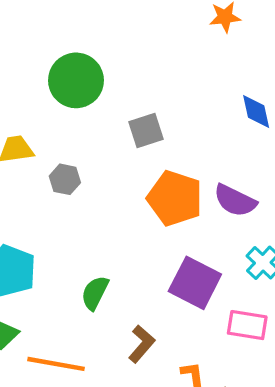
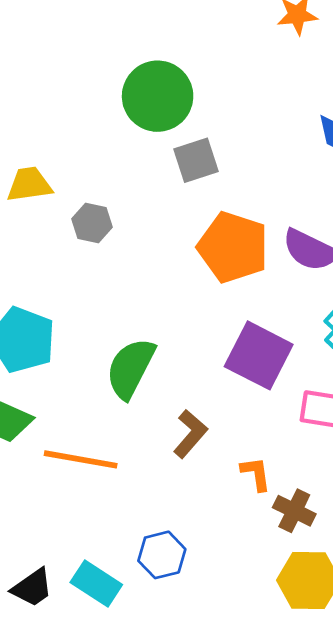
green circle: (76, 80) -> (158, 96), moved
green semicircle: (95, 293) -> (130, 368), size x1.4

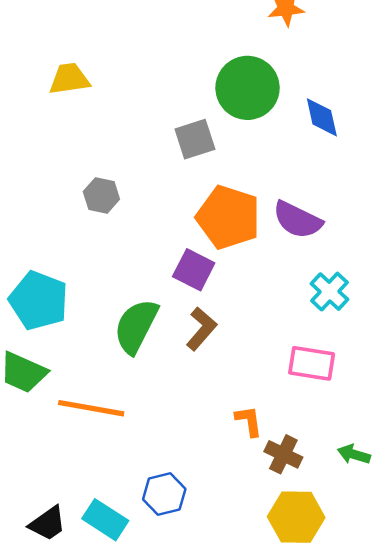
green circle: (158, 96) -> (247, 88), moved
yellow trapezoid: (29, 184) -> (69, 79), moved
purple square: (259, 355) -> (194, 270), moved, size x0.7
brown L-shape: (190, 434) -> (201, 329), moved

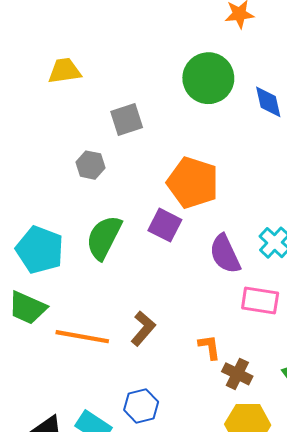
gray square: (195, 139) -> (127, 120), moved
purple semicircle: (297, 220) -> (225, 254), moved, turned 39
green semicircle: (136, 326) -> (104, 237), moved
brown L-shape: (201, 329) -> (143, 328), moved

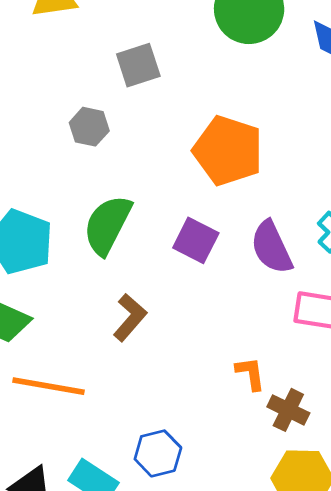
purple square: (165, 225) -> (196, 240), moved
brown L-shape: (143, 328) -> (130, 317), moved
orange line: (82, 337) -> (49, 386), moved

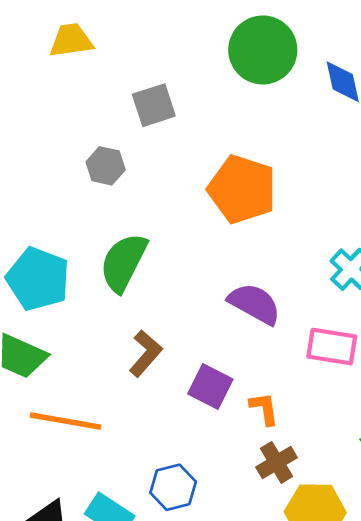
purple square: (196, 240) -> (210, 387), moved
purple semicircle: (271, 247) -> (255, 304), moved, turned 144
brown cross: (288, 410) -> (277, 462), moved, turned 33

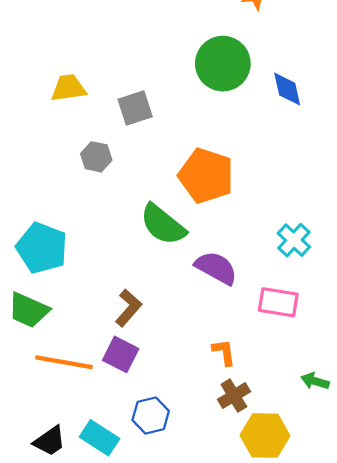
yellow trapezoid: (71, 40) -> (68, 88), moved
green semicircle: (123, 262) -> (163, 225), moved, turned -78
purple square: (210, 387) -> (121, 354), moved

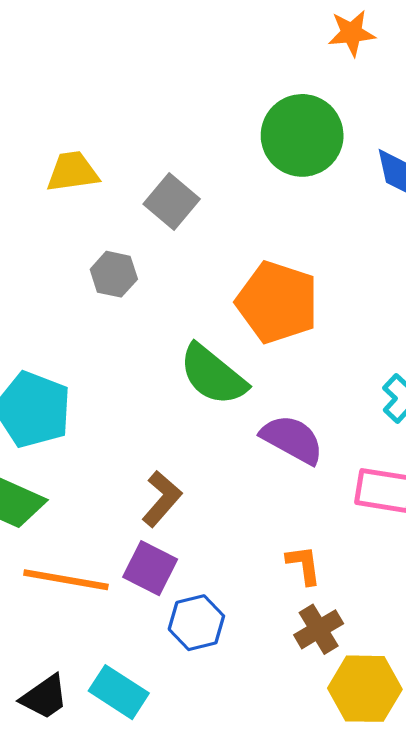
gray square: (135, 108) -> (172, 202), turned -32
blue hexagon: (151, 416) -> (196, 623), moved

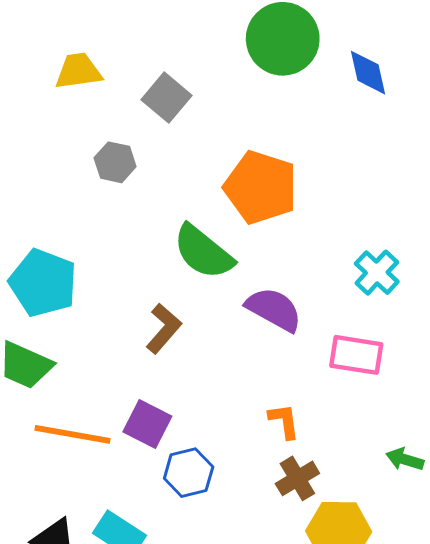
brown L-shape: (162, 499) -> (164, 328), moved

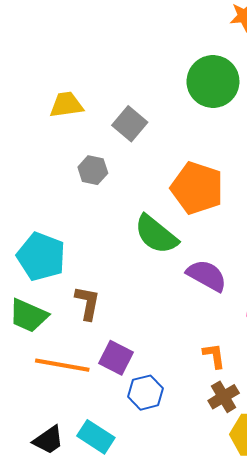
brown L-shape: (164, 328) -> (88, 303), moved, turned -30

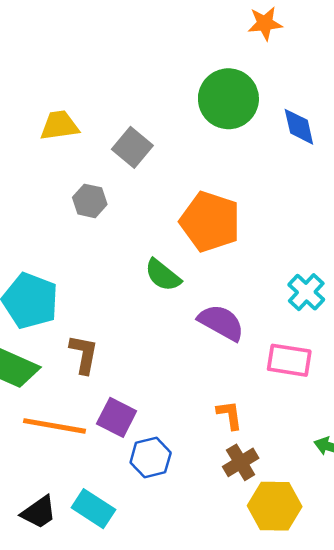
green semicircle: (156, 234) -> (163, 275), size x0.7

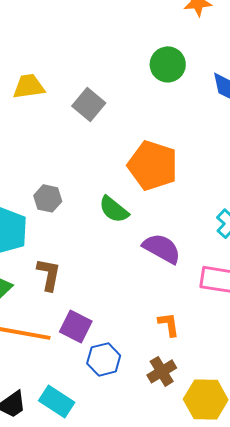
green circle: (228, 99) -> (168, 64), size x0.7
gray hexagon: (90, 201) -> (48, 198), moved
brown cross: (241, 462) -> (162, 371), moved

